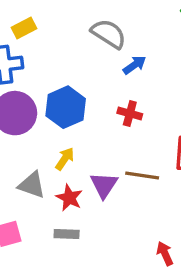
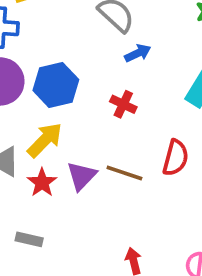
yellow arrow: (65, 159) -> (45, 140), size x1.5
gray rectangle: (67, 234) -> (29, 239), moved

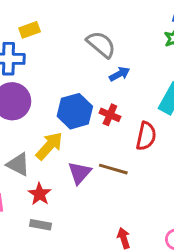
blue hexagon: (56, 85) -> (75, 111), moved
red semicircle: (176, 158) -> (146, 136), moved
red star: (42, 183) -> (40, 194), moved

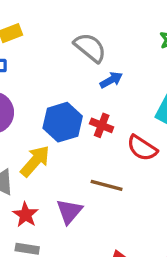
red semicircle: (146, 136) -> (142, 148), turned 112
purple triangle: (80, 173) -> (69, 211), moved

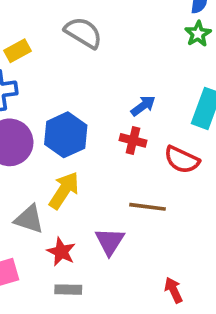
gray semicircle: (90, 48) -> (83, 33), moved
blue arrow: (111, 80) -> (143, 106), moved
blue hexagon: (63, 122) -> (66, 135), moved

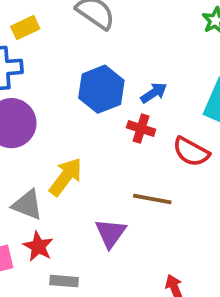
blue hexagon: (66, 135) -> (101, 89), moved
red star: (61, 252) -> (38, 246), moved

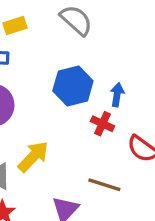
blue arrow: (154, 93) -> (117, 95), turned -55

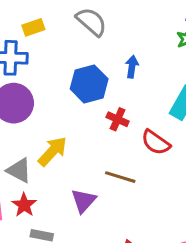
blue arrow: (117, 95) -> (132, 67), moved

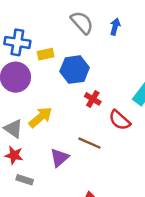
yellow rectangle: (33, 27) -> (46, 54), moved
blue arrow: (132, 67) -> (115, 27), moved
red star: (24, 205) -> (14, 155), turned -30

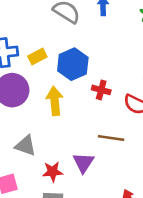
yellow arrow: (40, 117) -> (55, 101), moved, turned -40
red star: (14, 155) -> (53, 172), moved

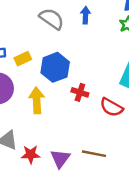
brown line: (111, 138) -> (94, 154), moved
red star: (53, 172) -> (31, 154), moved

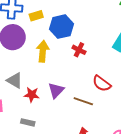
red semicircle: (111, 107) -> (102, 83), moved
purple triangle: (60, 158) -> (56, 90), moved

